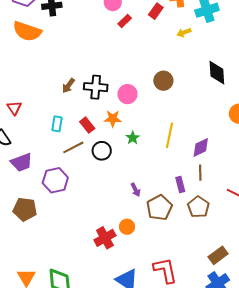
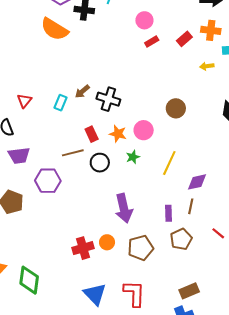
pink circle: (127, 94) -> (144, 130), moved
cyan rectangle: (57, 124) -> (61, 103), moved
purple arrow: (136, 190) -> (124, 208), size x2.0
brown pentagon: (159, 208) -> (141, 248), moved

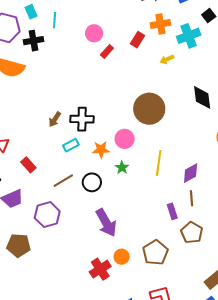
cyan rectangle: (61, 103) -> (71, 145), moved, turned 56
brown circle: (176, 108) -> (149, 109), size x1.6
red rectangle: (92, 134) -> (28, 165), moved
purple arrow: (124, 208) -> (106, 223), moved

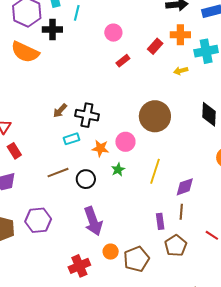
red rectangle: (107, 51) -> (123, 61), moved
red rectangle: (28, 165) -> (14, 151), moved
purple hexagon: (47, 215) -> (38, 220), moved
orange circle: (122, 257) -> (111, 252), moved

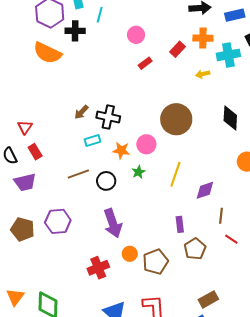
brown line: (181, 212) -> (221, 216), moved

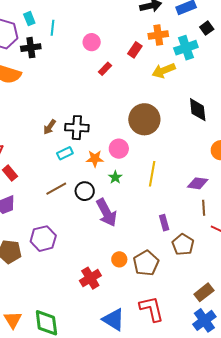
yellow arrow: (203, 74) -> (164, 71), size x1.6
purple diamond: (205, 190) -> (198, 183), moved, turned 35
purple arrow: (113, 223) -> (106, 213), moved

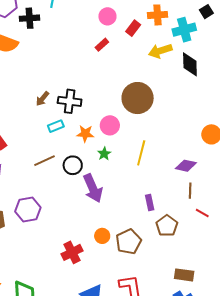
pink circle: (92, 42) -> (107, 16), moved
black diamond: (198, 110) -> (190, 64), moved
brown rectangle: (204, 292) -> (184, 275), turned 42

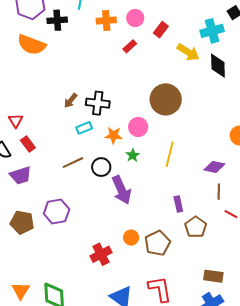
orange cross: (157, 15) -> (106, 21), moved
yellow arrow: (160, 51) -> (188, 52), turned -130

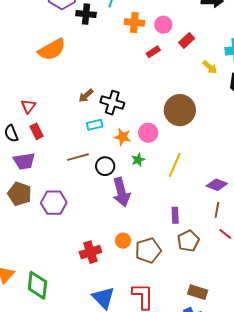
orange semicircle: (32, 45) -> (52, 49), moved, turned -60
yellow arrow: (188, 52) -> (210, 67), size x0.7
brown pentagon: (22, 222) -> (20, 194), moved

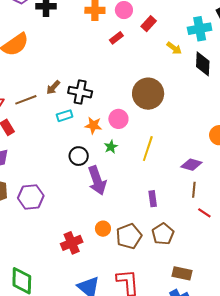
brown line: (78, 157) -> (26, 100), moved
brown pentagon: (188, 241) -> (163, 234), moved

